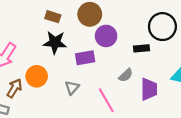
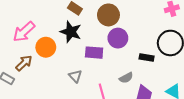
orange circle: (37, 76) -> (46, 47), moved
gray triangle: (72, 88) -> (75, 76), turned -40

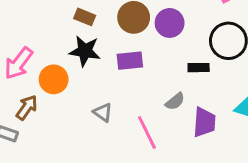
purple circle: (118, 38) -> (170, 23), moved
purple rectangle: (94, 53) -> (130, 61), moved

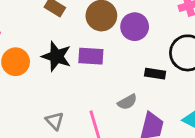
black star: (85, 51) -> (56, 56), moved
gray triangle: (103, 113) -> (55, 121), moved

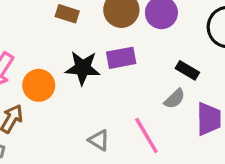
black rectangle: (155, 74) -> (187, 70), moved, turned 36

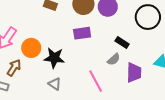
black star: (83, 68) -> (54, 58), moved
gray triangle: (99, 140) -> (55, 84), moved

